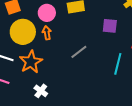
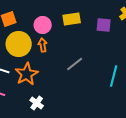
purple square: (110, 26) -> (104, 25), moved

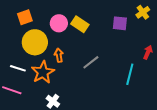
yellow rectangle: (72, 19) -> (80, 24), moved, turned 42
orange arrow: (43, 45) -> (59, 55), moved

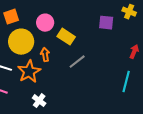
yellow cross: (143, 12) -> (129, 12), turned -32
yellow rectangle: (80, 24) -> (66, 37), moved
cyan line: (130, 74) -> (126, 82), moved

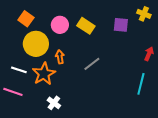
orange square: (11, 17) -> (26, 19), turned -35
yellow rectangle: (66, 37) -> (86, 26), moved

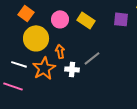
white cross: (54, 103) -> (72, 69), moved, turned -32

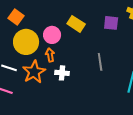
pink circle: (60, 19) -> (52, 35), moved
gray line: (92, 58) -> (100, 62), moved, turned -60

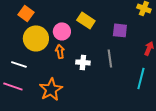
purple square: (111, 23) -> (120, 30), moved
orange star: (34, 72) -> (51, 89), moved
white cross: (62, 73) -> (83, 62), moved

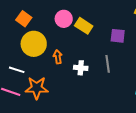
pink circle: (62, 31) -> (64, 19), moved
orange star: (51, 89) -> (37, 88), moved, turned 30

